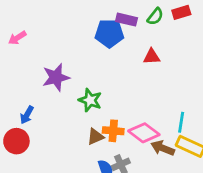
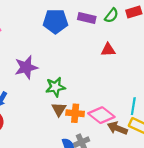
blue pentagon: (109, 33) -> (55, 21), moved
green star: (90, 100) -> (55, 87), turned -30
brown triangle: (95, 137) -> (59, 109), moved, turned -35

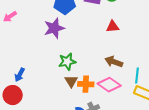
purple star: (26, 67) -> (54, 28), moved
brown arrow: (117, 128) -> (114, 62), moved

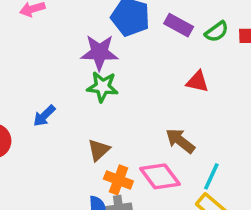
green star: (67, 62) -> (102, 87), moved
blue arrow: (20, 75) -> (44, 116), moved
orange cross: (86, 84) -> (118, 180), moved

